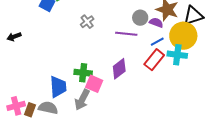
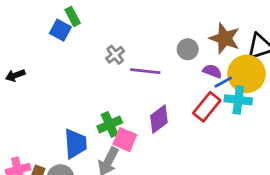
purple semicircle: (156, 23) -> (212, 71), moved
purple line: (126, 34) -> (145, 71), moved
blue line: (157, 42) -> (223, 82), moved
green cross: (83, 73) -> (110, 125), turned -30

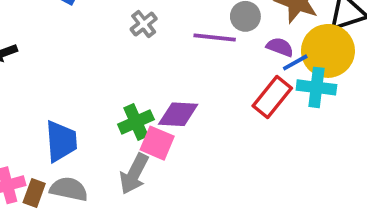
purple line: (145, 71) -> (215, 37), moved
purple diamond: (159, 119) -> (178, 114), moved, turned 40
blue trapezoid: (75, 144) -> (61, 141), moved

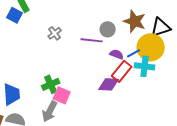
purple semicircle: (280, 47) -> (117, 54), moved
purple diamond: (178, 114) -> (109, 84), moved

